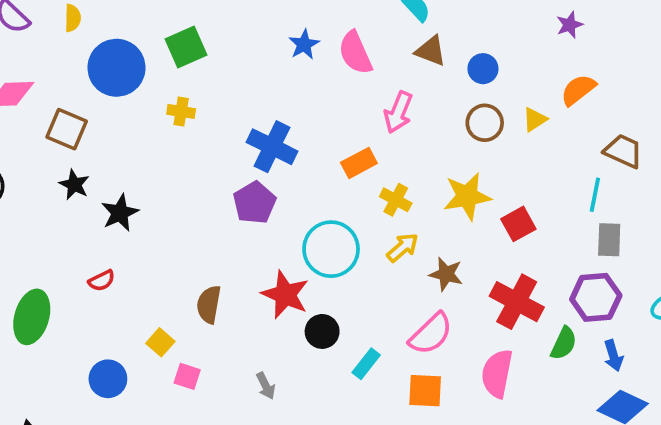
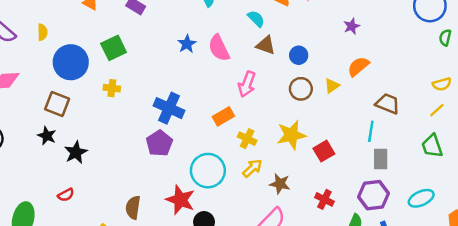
brown square: (67, 129) -> (57, 104), moved
red cross: (517, 302) -> (324, 199), size x0.6

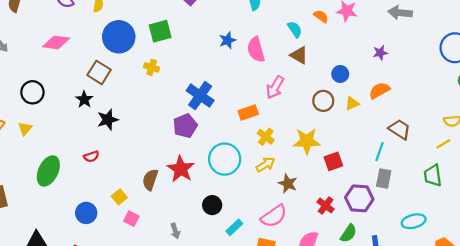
blue circle: (299, 55) -> (340, 74), moved
purple hexagon: (373, 195) -> (359, 198), moved
red star: (180, 200) -> (181, 169), moved

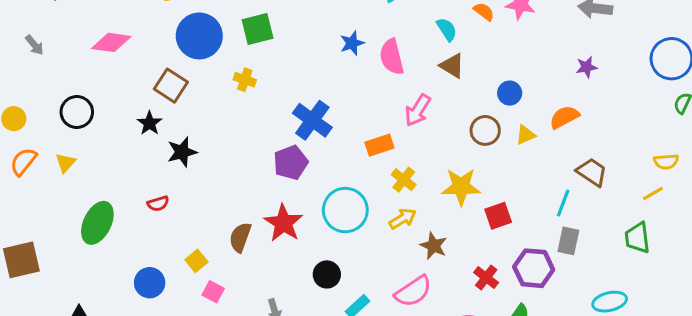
purple star: (380, 53) -> (586, 67), moved

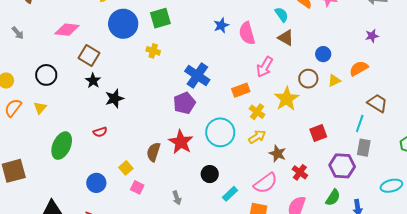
brown square: (171, 86) -> (89, 56), moved
yellow star: (461, 187) -> (287, 99), moved, turned -30
red cross: (486, 278) -> (300, 172), moved

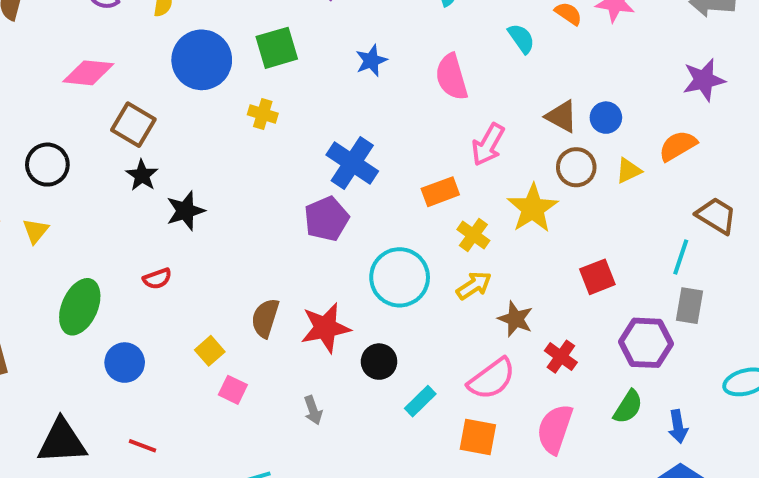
blue star: (221, 25) -> (371, 61), moved
purple star: (372, 36) -> (704, 80), size x1.5
brown triangle: (286, 38) -> (562, 116), moved
red star: (181, 142) -> (325, 328), moved, turned 30
blue circle: (96, 183) -> (125, 363), moved

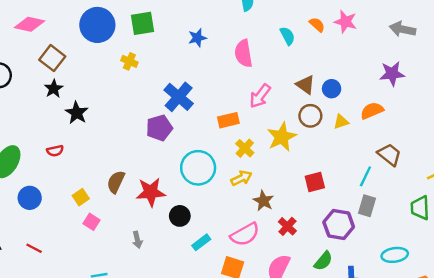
black star: (185, 211) -> (77, 113), turned -30

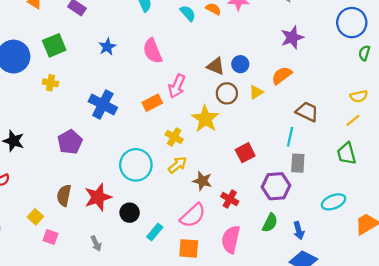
cyan semicircle: (287, 36) -> (188, 13), moved
orange rectangle: (228, 120) -> (152, 103), moved
purple pentagon: (159, 128) -> (70, 142), moved

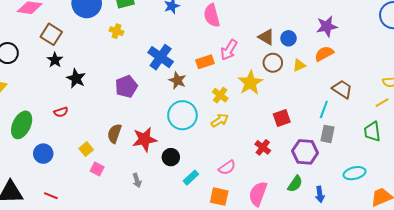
purple star: (292, 37) -> (327, 26), moved
brown star: (202, 181) -> (177, 80), moved
red cross: (230, 199) -> (263, 147), moved
pink semicircle: (193, 215) -> (227, 168), size x0.7

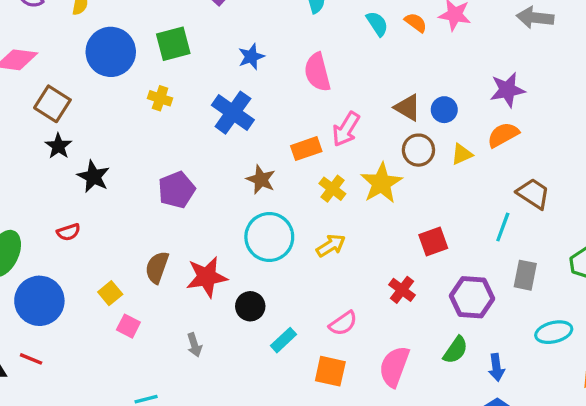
blue cross: (161, 57) -> (233, 113), moved
yellow cross: (220, 95) -> (332, 189), moved
gray rectangle: (327, 134) -> (525, 275), moved
blue circle: (43, 154) -> (39, 301), size x1.5
red line: (51, 196) -> (31, 359), moved

